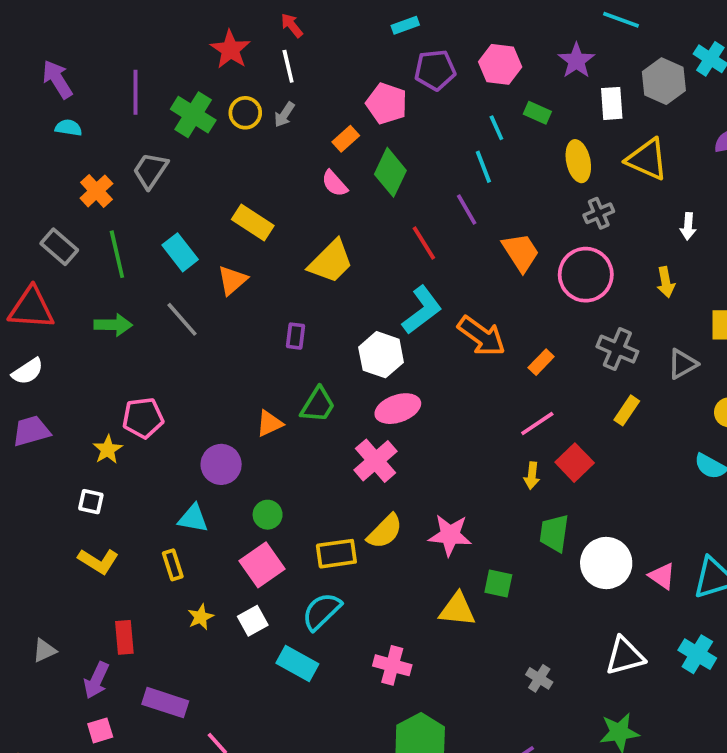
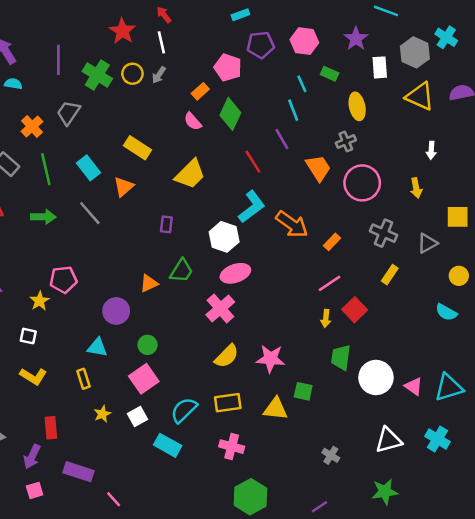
yellow triangle: (647, 159) -> (420, 96), moved
gray cross: (599, 213) -> (346, 142), moved
yellow rectangle: (336, 554) -> (228, 403), moved

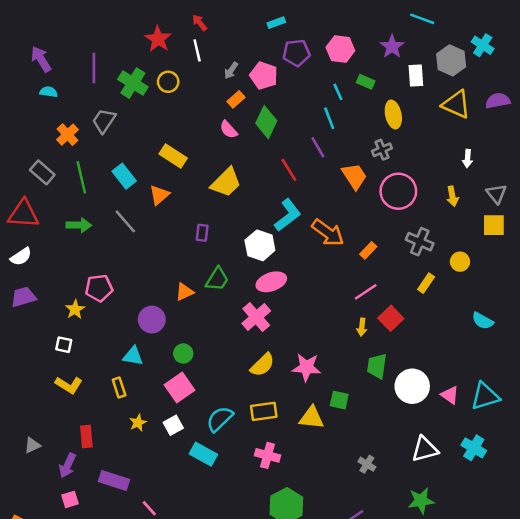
gray arrow: (159, 75) -> (231, 70), moved
gray triangle: (427, 243) -> (496, 194), moved, turned -40
yellow circle: (459, 276) -> (460, 262), moved

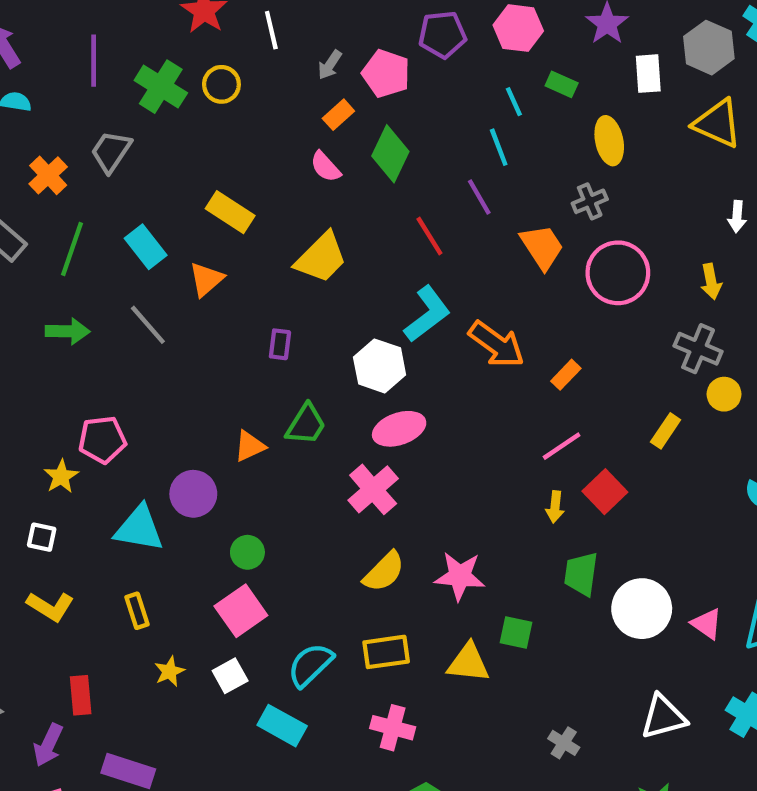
green line: (81, 177) -> (72, 249), turned 32
gray cross: (420, 242) -> (698, 349), moved
cyan triangle: (133, 356) -> (139, 528), moved, size x1.4

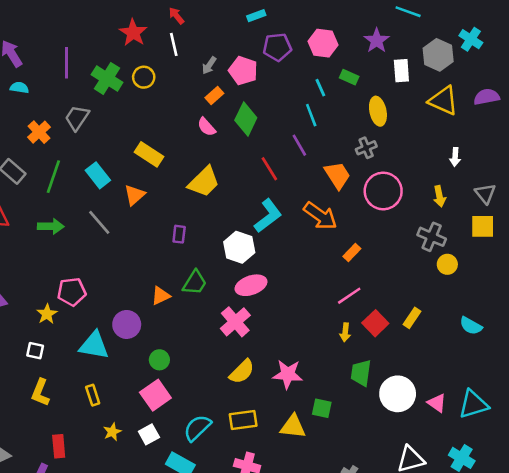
orange arrow: (497, 344) -> (320, 216), moved
yellow rectangle: (666, 431) -> (412, 318), moved
yellow L-shape: (50, 606) -> (40, 393), turned 80

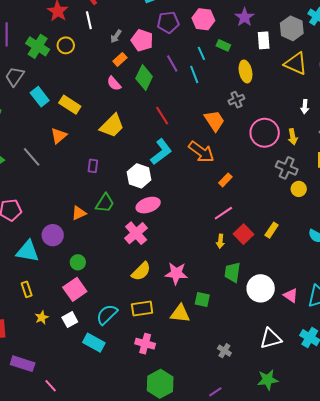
purple line: (299, 145) -> (172, 63), moved
cyan rectangle: (98, 175) -> (40, 97), moved
pink circle: (383, 191) -> (265, 133), moved

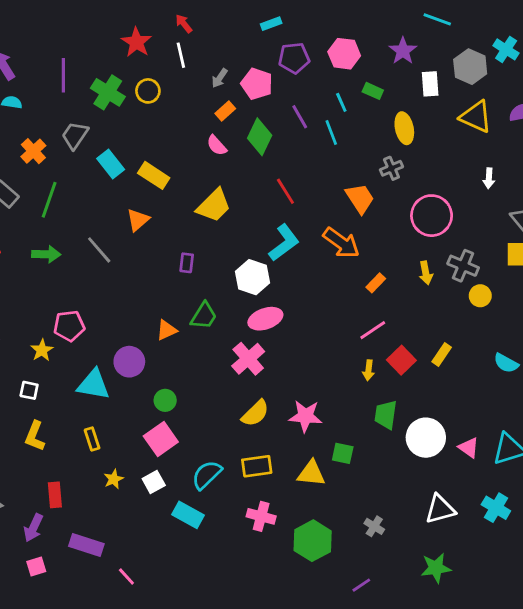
yellow arrow: (293, 137) -> (426, 273), moved
green hexagon: (160, 384) -> (313, 541), moved

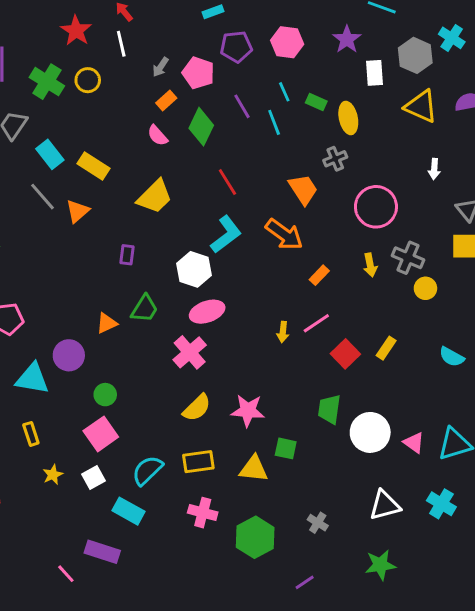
green rectangle: (373, 91) -> (316, 102), moved
gray line: (99, 250) -> (43, 197), moved
yellow arrow: (369, 370) -> (283, 332), moved
purple rectangle: (86, 545) -> (102, 552), moved

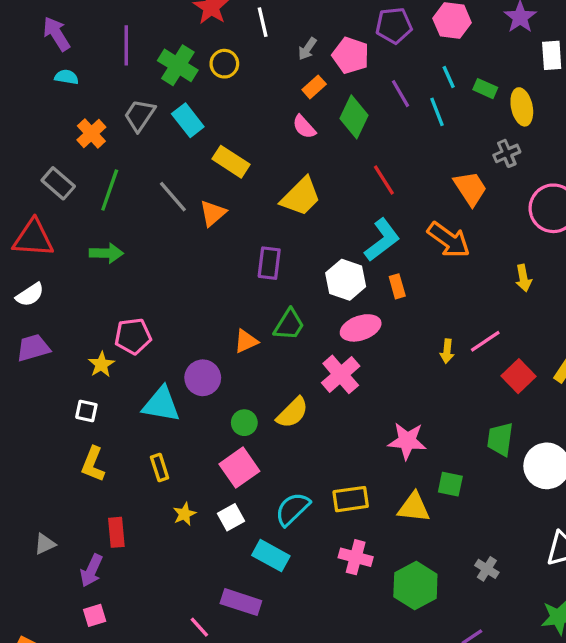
cyan rectangle: (50, 154) -> (188, 120), moved
purple rectangle: (127, 255) -> (269, 263), size x1.4
yellow arrow: (370, 265) -> (523, 278), moved
orange rectangle: (319, 275) -> (397, 286), moved, turned -60
yellow semicircle: (197, 408) -> (292, 413), moved

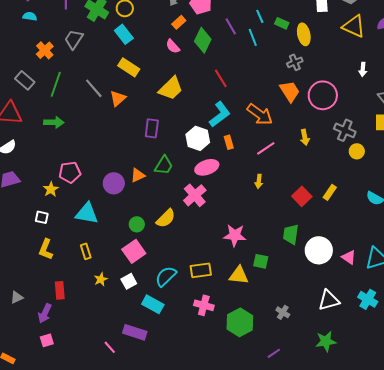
cyan rectangle: (188, 120) -> (124, 34), moved
orange trapezoid: (470, 188) -> (290, 91), moved
pink line: (485, 341) -> (266, 148), moved
purple circle: (203, 378) -> (114, 183), moved

